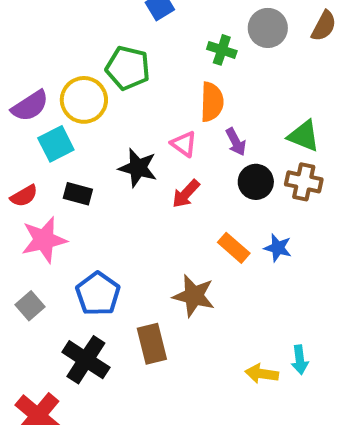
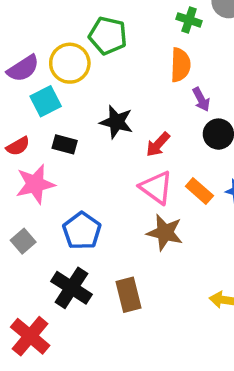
pink triangle: (184, 144) -> (156, 188), moved, size x1.5
brown rectangle: (152, 344) -> (129, 295), moved

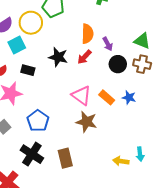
orange semicircle: (180, 65) -> (87, 34), moved
red arrow: (158, 144) -> (84, 57), moved

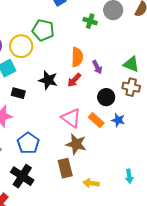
black circle: (118, 64) -> (106, 97), moved
brown rectangle: (65, 158) -> (65, 168), moved
yellow arrow: (121, 161) -> (91, 183), moved

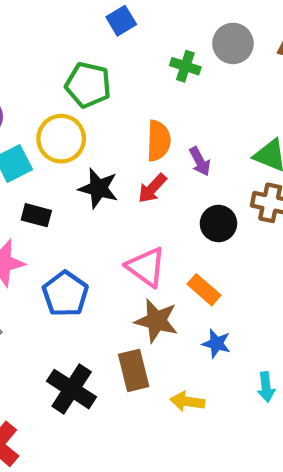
yellow circle: (21, 46) -> (61, 139), moved
orange rectangle: (96, 120) -> (204, 290), moved
blue star: (118, 120) -> (216, 344), moved
blue pentagon: (28, 143) -> (65, 294), moved
black cross: (22, 176) -> (72, 389), moved

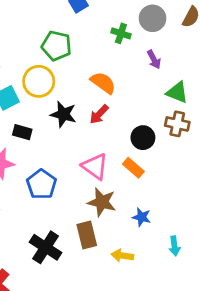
orange semicircle: (158, 141) -> (103, 83), turned -56
purple arrow: (200, 161) -> (154, 59), moved
orange rectangle: (204, 290) -> (133, 168), moved

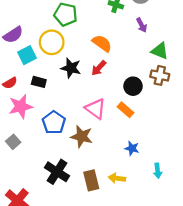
brown star: (102, 202) -> (82, 136), moved
brown rectangle: (87, 235) -> (91, 180), moved

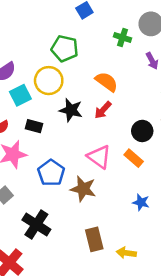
black cross: (57, 172) -> (36, 225), moved
yellow arrow: (117, 178) -> (126, 253), moved

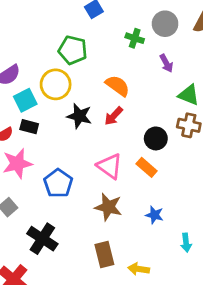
black rectangle: (34, 126) -> (29, 127), moved
brown star: (83, 189) -> (108, 207), moved

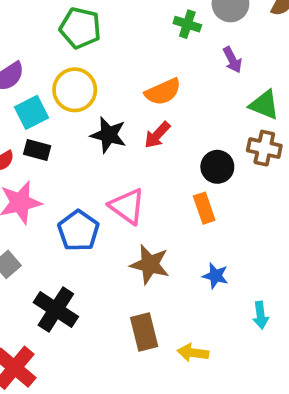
green pentagon: (73, 50) -> (80, 28), moved
orange semicircle: (118, 86) -> (163, 92), turned 120
pink triangle: (110, 166) -> (127, 206), moved
orange rectangle: (147, 167) -> (204, 208), turned 30

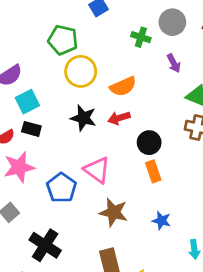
yellow circle: (75, 90) -> (81, 71), moved
red arrow: (157, 135) -> (119, 118), turned 30
black circle: (217, 167) -> (149, 143), moved

